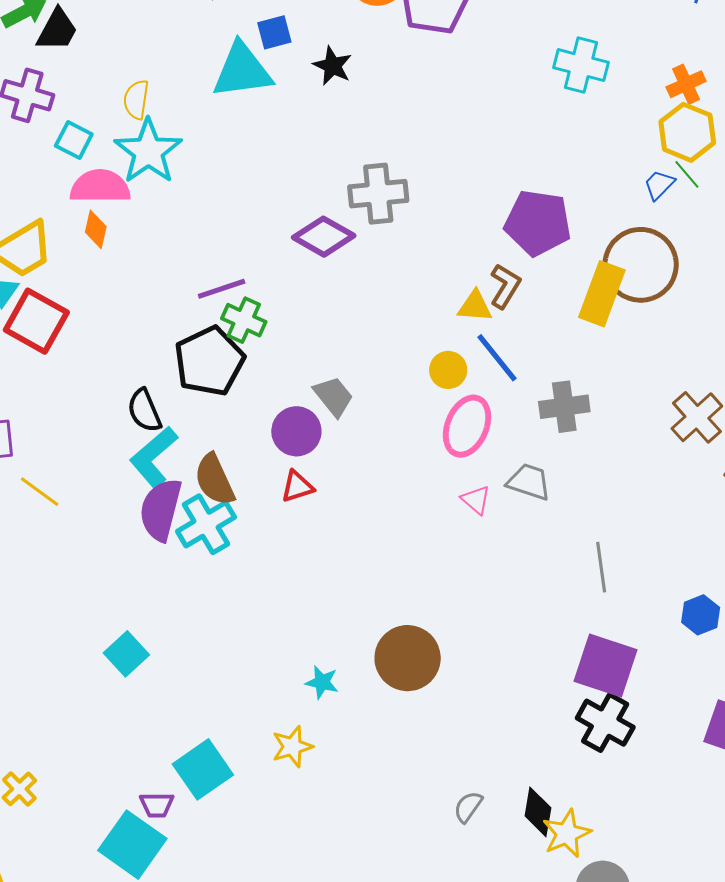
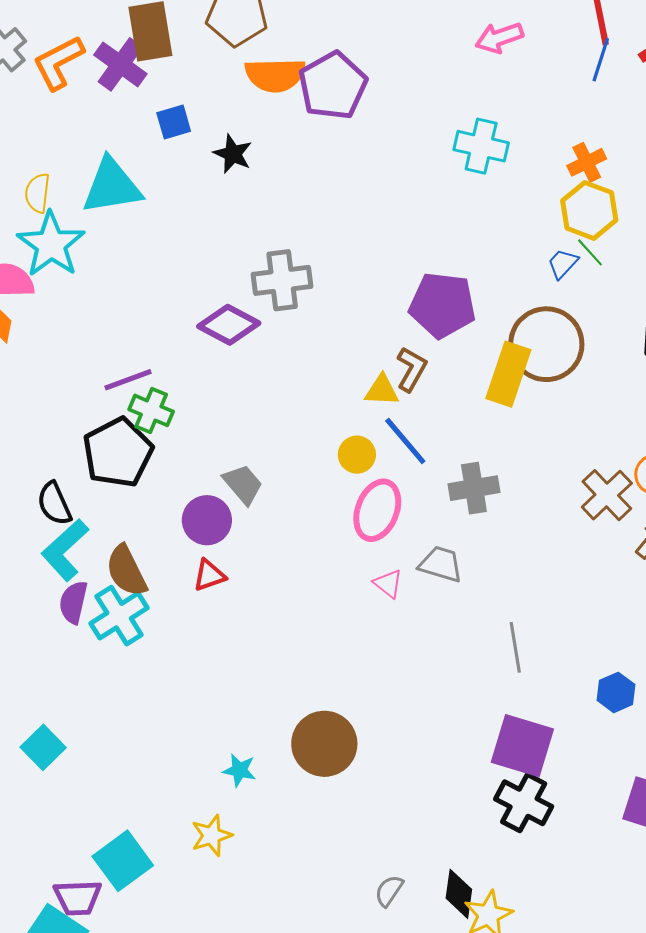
cyan triangle: (242, 71) -> (112, 186), moved
purple semicircle: (161, 510) -> (73, 602), size x0.7
purple trapezoid: (157, 805) -> (78, 898), size x1.4

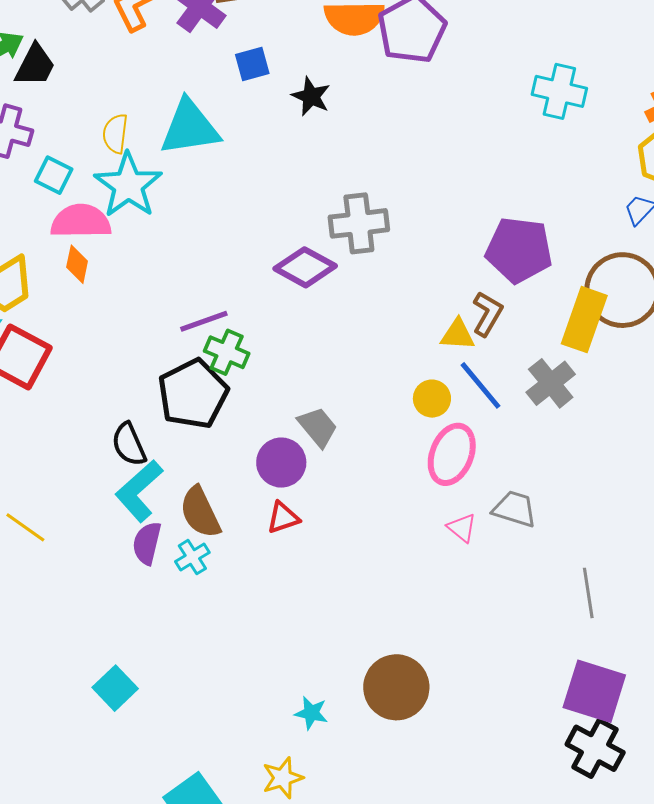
gray cross: (474, 488) -> (551, 383), moved, turned -30
cyan cross: (119, 616) -> (192, 557), size x0.6

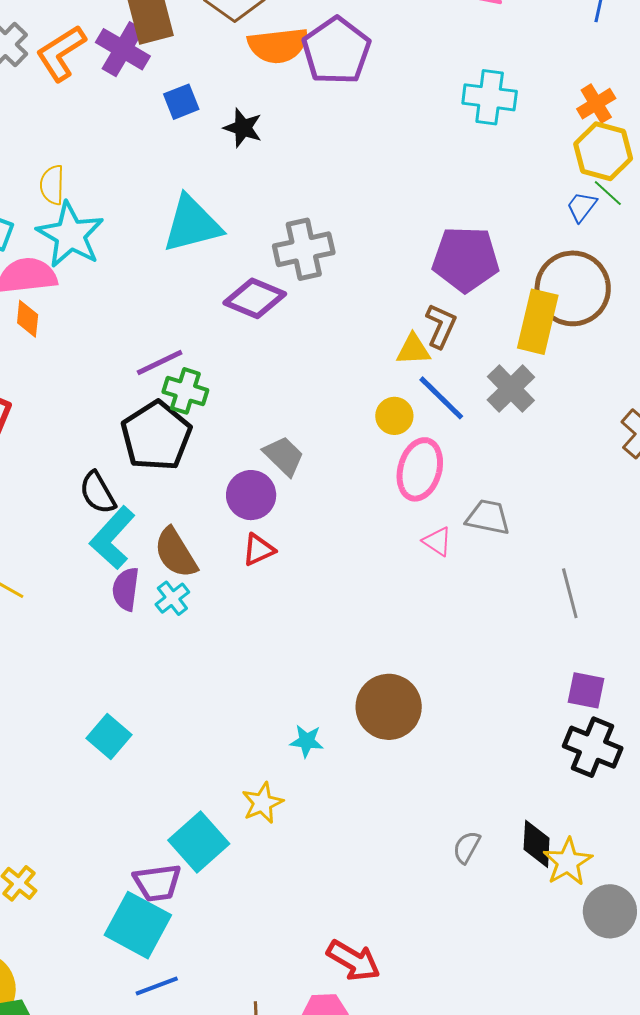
cyan triangle: (190, 128) -> (192, 224), moved
purple square: (594, 691) -> (586, 690), size x0.6
yellow star: (283, 778) -> (262, 803), moved

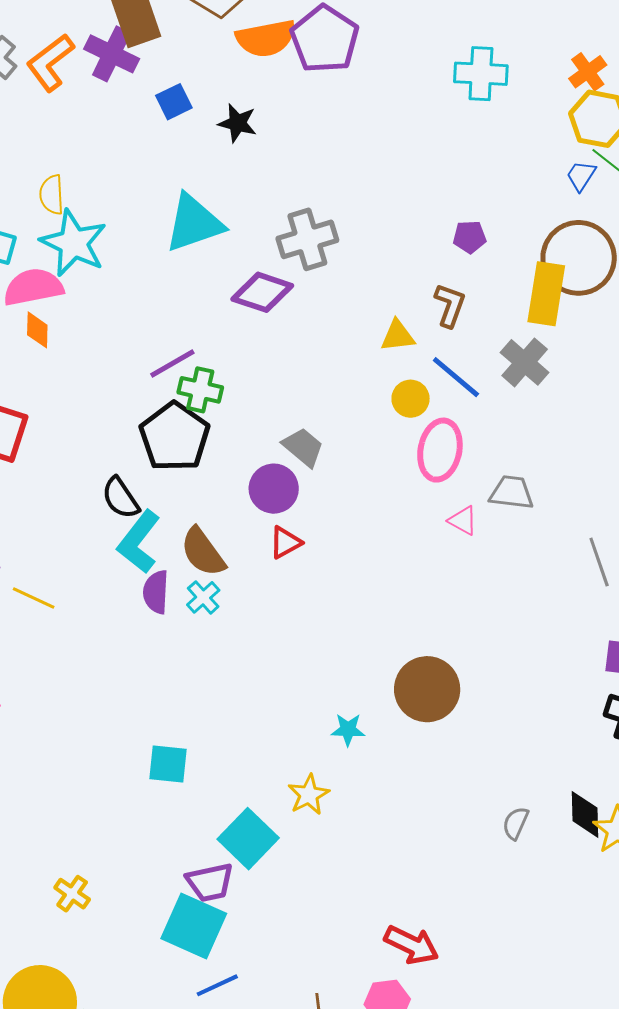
purple pentagon: (466, 259) -> (470, 237), size x0.5
yellow triangle: (413, 350) -> (398, 336), moved
cyan square: (109, 736) -> (168, 764), moved, turned -30

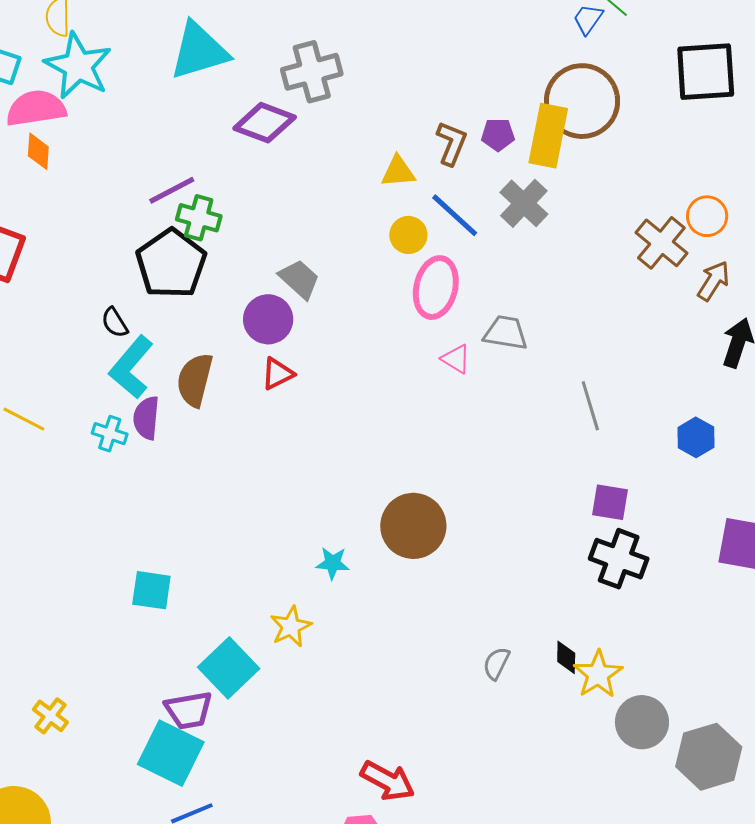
purple pentagon: (470, 237) -> (498, 135), moved
black semicircle: (121, 498) -> (115, 323), size x0.7
brown semicircle: (203, 552) -> (195, 380), turned 48
cyan cross: (203, 597) -> (110, 434), moved, turned -32
black diamond: (585, 814) -> (566, 657), size x0.7

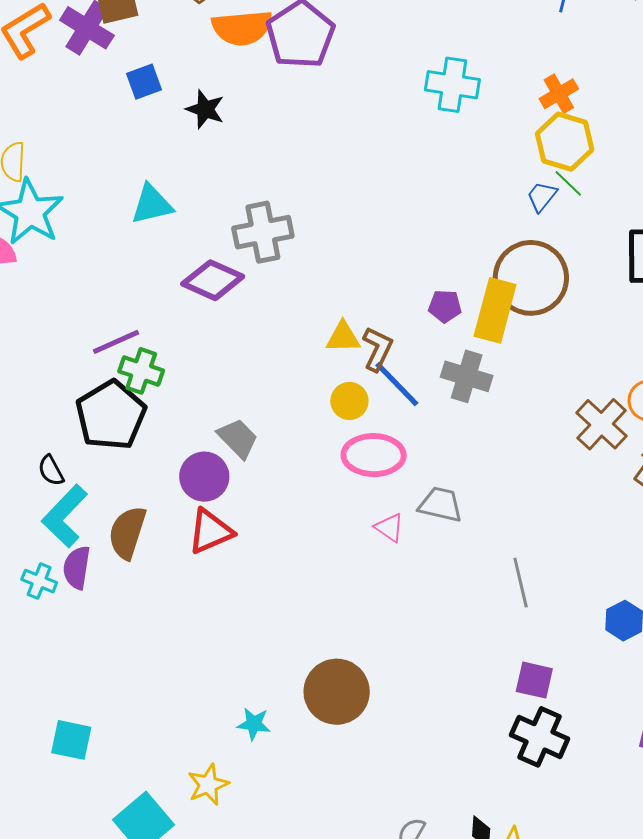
cyan triangle: (199, 51) -> (152, 204), size x0.7
brown L-shape: (452, 143) -> (377, 349), moved
gray cross: (524, 203) -> (467, 376), turned -30
pink ellipse: (436, 288) -> (374, 455), turned 74
red triangle: (278, 374) -> (210, 531), size x1.4

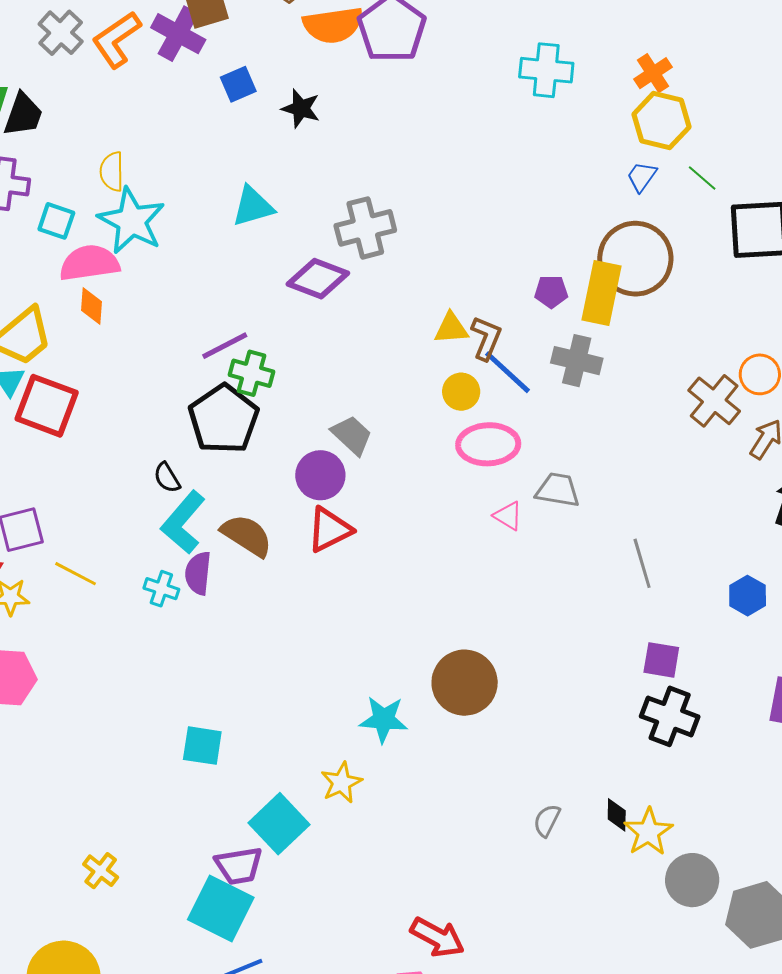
green line: (568, 183) -> (702, 178), moved
brown semicircle: (127, 533) -> (247, 535), turned 108
cyan star: (254, 724) -> (384, 719), size x1.4

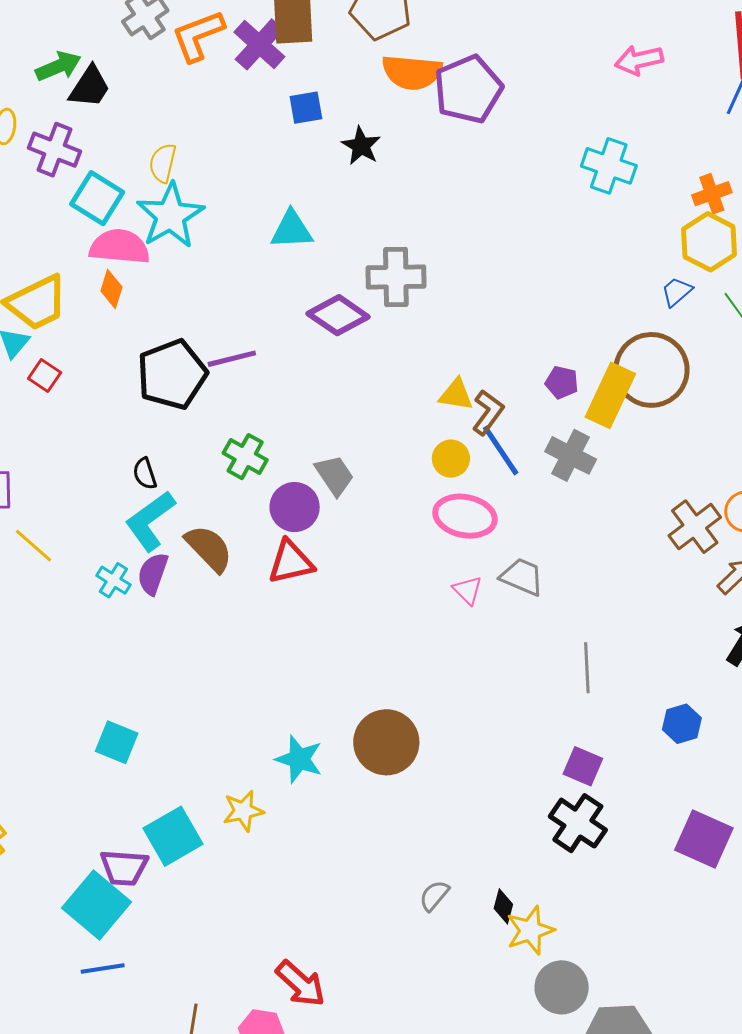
cyan square: (56, 221) -> (97, 198), size x1.4
green cross: (251, 373) -> (245, 457), moved
red square: (47, 406) -> (45, 375), size x0.5
black pentagon: (224, 419) -> (172, 374), moved

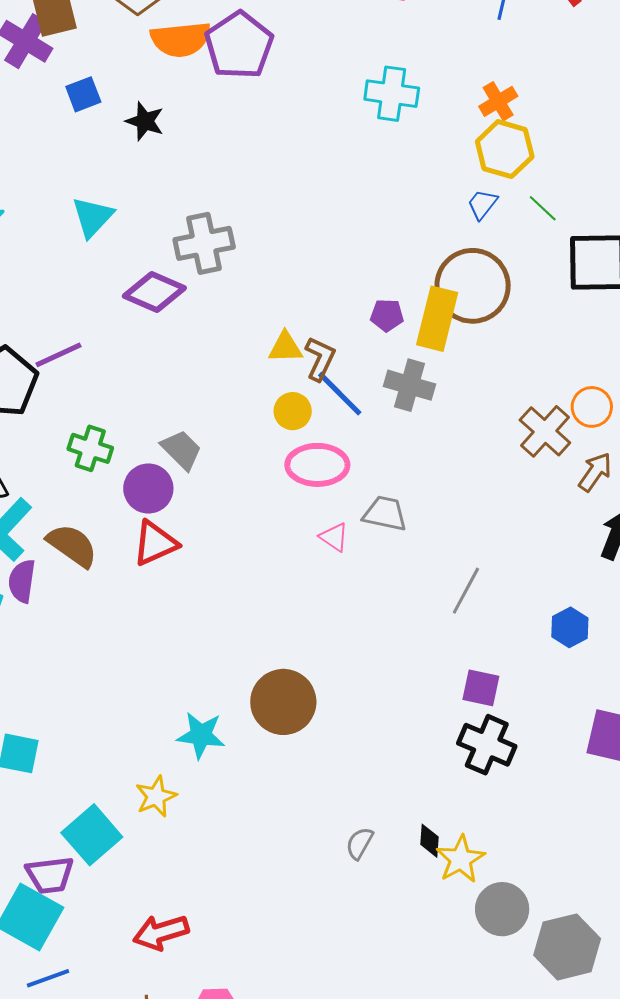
cyan triangle: (292, 230) -> (93, 217), turned -33
gray line: (587, 668) -> (466, 591), turned 42
red arrow: (300, 984) -> (161, 932), moved, turned 132

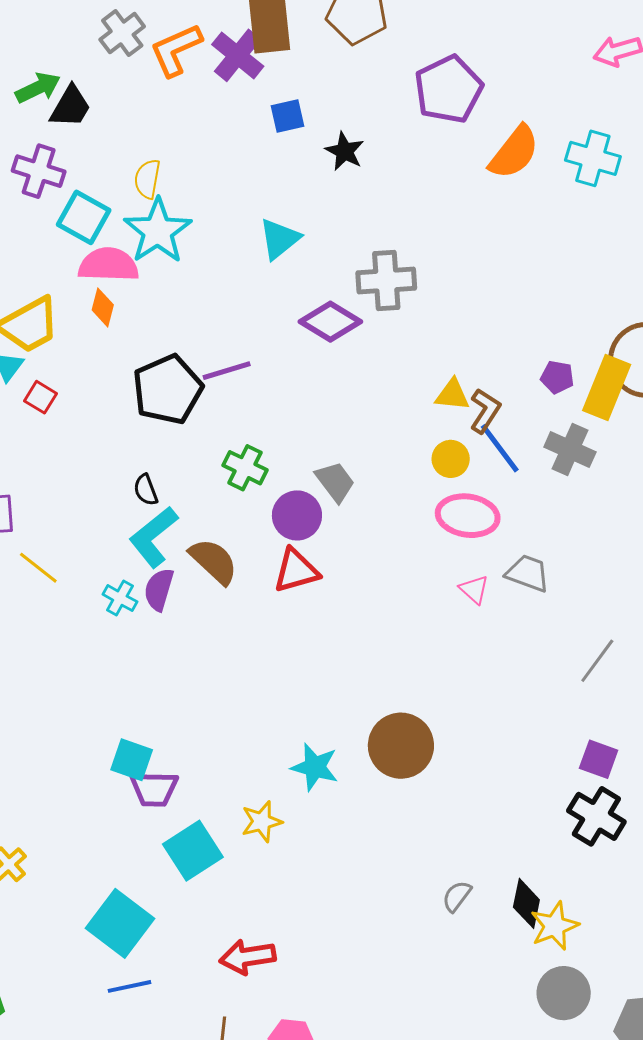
orange semicircle: (181, 39) -> (514, 152), moved, turned -54
black diamond: (430, 841) -> (526, 903), size x1.4
purple trapezoid: (50, 875) -> (154, 789), moved
gray circle: (502, 909) -> (564, 993), moved

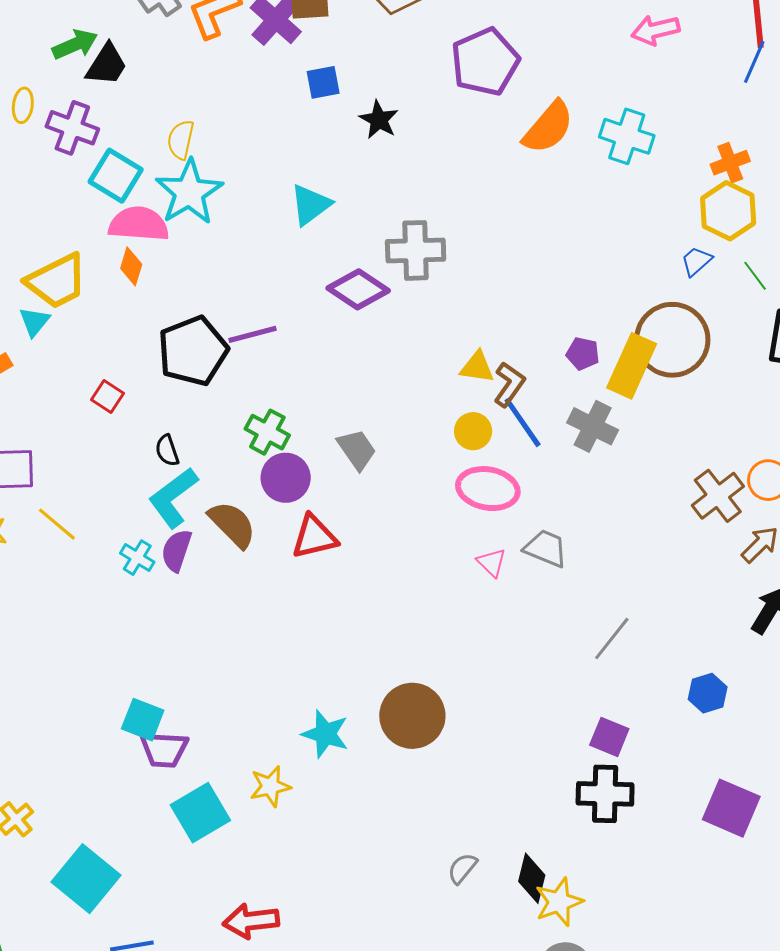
red square: (40, 397) -> (107, 396), moved
purple circle: (297, 515) -> (286, 478), moved
black cross: (596, 816) -> (605, 794), turned -32
cyan square: (120, 923) -> (86, 879), moved

